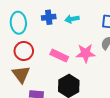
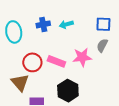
red circle: (24, 51) -> (32, 62), moved

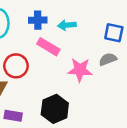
gray semicircle: (102, 45) -> (108, 59), turned 32
pink rectangle: (56, 61) -> (48, 47), moved

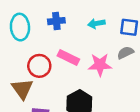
cyan arrow: (67, 25) -> (96, 24), moved
pink rectangle: (48, 47) -> (68, 57), moved

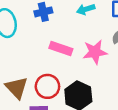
red circle: (39, 66) -> (47, 86), moved

